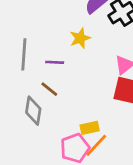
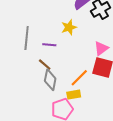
gray diamond: (33, 111) -> (50, 80), moved
orange line: (96, 145) -> (79, 78), moved

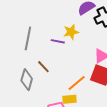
purple line: (49, 45) -> (58, 41), moved
gray diamond: (50, 80) -> (27, 80), moved

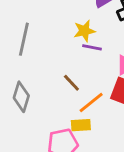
purple line: (58, 41) -> (92, 47), moved
brown line: (43, 67) -> (71, 83), moved

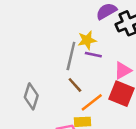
gray line: (24, 39) -> (71, 56), moved

